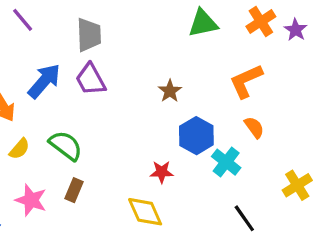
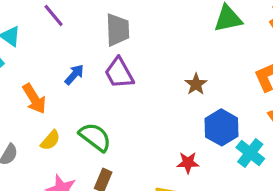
blue arrow: (44, 81) -> (74, 75), size x0.6

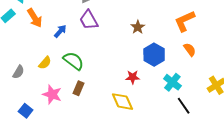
blue arrow: (74, 75) -> (60, 31), moved
orange arrow: (34, 99) -> (35, 18), moved
cyan cross: (250, 153) -> (172, 82), moved

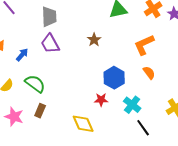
brown star: (138, 27) -> (94, 40), moved
red star: (133, 77) -> (101, 100), moved

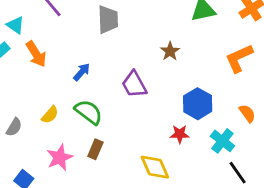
purple trapezoid: (50, 44) -> (134, 84), moved
blue arrow: (22, 55) -> (82, 72), moved
orange semicircle: (149, 73) -> (247, 113), moved
pink star: (14, 117) -> (60, 158), turned 30

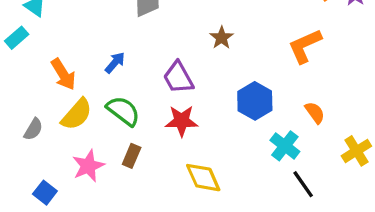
orange arrow: (36, 54) -> (63, 74), moved
yellow semicircle: (50, 115) -> (77, 114), size x1.5
red star: (180, 134) -> (182, 121), moved, size x1.4

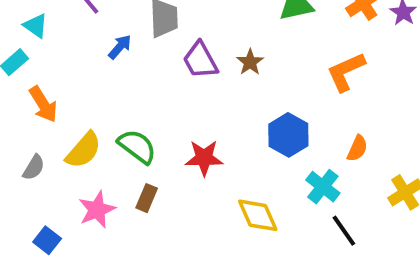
blue arrow: (115, 63) -> (120, 47), moved
orange arrow: (63, 74) -> (43, 104), moved
purple trapezoid: (178, 78) -> (200, 60), moved
orange semicircle: (315, 113) -> (357, 148), turned 60
yellow diamond: (203, 178) -> (258, 215), moved

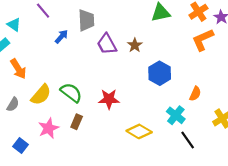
orange L-shape: (346, 72) -> (203, 40), moved
blue hexagon: (288, 135) -> (160, 73), moved
yellow diamond: (258, 215) -> (139, 131), turned -35

